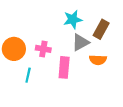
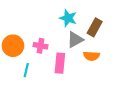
cyan star: (73, 19) -> (68, 18), turned 30

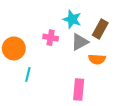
pink cross: (40, 46) -> (51, 38), moved
pink rectangle: (60, 63) -> (79, 90), moved

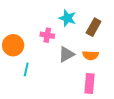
gray triangle: (80, 42) -> (66, 54), moved
pink rectangle: (79, 90) -> (90, 83), moved

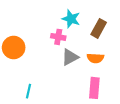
pink cross: (47, 35) -> (58, 37), moved
cyan line: (26, 69) -> (28, 91), moved

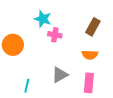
cyan star: (71, 19) -> (43, 19), moved
gray triangle: (70, 57) -> (60, 75), moved

